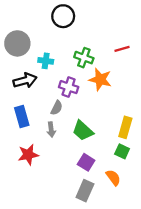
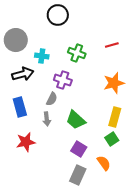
orange star: (100, 79) -> (114, 83), moved, turned -30
green square: (122, 151) -> (112, 139), turned 32

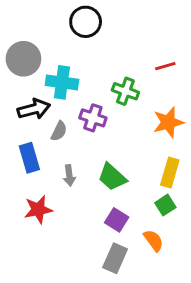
green cross: (77, 53) -> (125, 91), moved
cyan cross: (42, 56) -> (62, 82), size x1.5
gray semicircle: (52, 99) -> (59, 131), moved

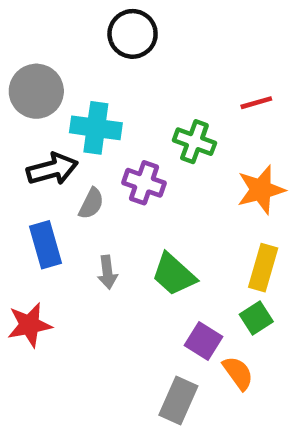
red star: (38, 209) -> (29, 325), moved
purple square: (117, 220) -> (204, 341), moved

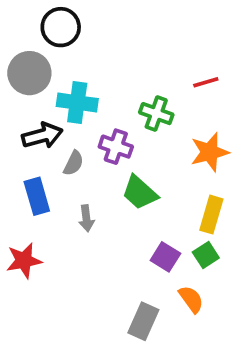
black circle: (133, 34) -> (61, 27), moved
green trapezoid: (174, 274) -> (140, 193), moved
purple square: (204, 341) -> (165, 257), moved

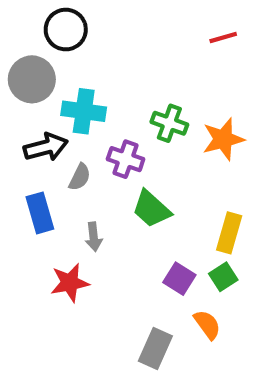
red line: (206, 82) -> (223, 38), moved
orange star: (210, 152) -> (223, 139), moved
red star: (24, 261) -> (70, 283), moved

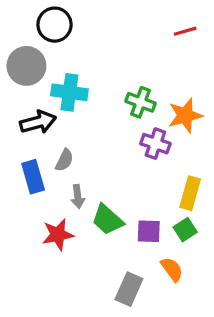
purple cross: (126, 159) -> (155, 144), moved
gray semicircle: (80, 177) -> (64, 160), moved
green trapezoid: (151, 209) -> (107, 220), moved
purple square: (179, 279) -> (149, 231), turned -30

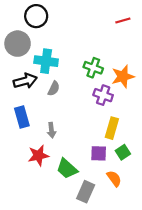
gray semicircle: (64, 160) -> (54, 89), moved
yellow rectangle: (190, 193) -> (112, 128), moved
green trapezoid: (107, 220) -> (67, 169), moved

